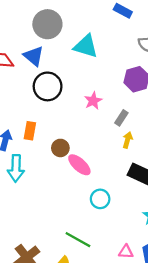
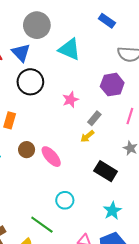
yellow arrow: (128, 140) -> (87, 136), moved, turned -152
brown circle: (60, 148) -> (27, 150), moved
cyan circle: (100, 199) -> (65, 200), moved

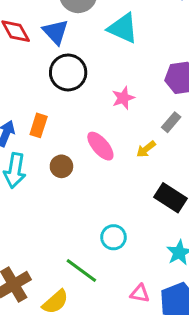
gray rectangle: (94, 118) -> (171, 122), moved
pink ellipse: (51, 157) -> (100, 146), moved

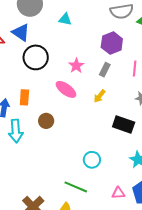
cyan triangle: (123, 28) -> (65, 19), size x0.6
gray rectangle: (171, 122) -> (105, 70), moved
pink ellipse: (100, 146) -> (66, 89), moved

